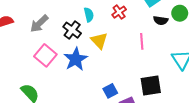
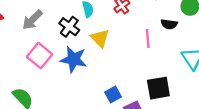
black semicircle: (161, 20) -> (169, 24), moved
blue star: (76, 59) -> (74, 59), turned -30

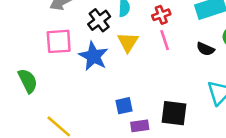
pink line: (148, 39) -> (165, 40), moved, turned -30
pink square: (40, 56) -> (59, 41), turned 30

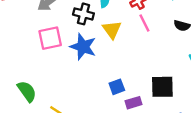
black cross: (99, 20) -> (83, 14), turned -30
green semicircle: (28, 81) -> (27, 91), moved

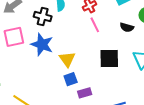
yellow triangle: (112, 30) -> (67, 59), moved
black square: (162, 87) -> (109, 59), moved

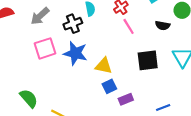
black cross: (43, 17) -> (73, 24), turned -30
yellow triangle: (67, 59) -> (104, 66), turned -36

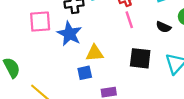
yellow triangle: (104, 66) -> (95, 53), turned -30
blue square: (109, 86) -> (85, 73), moved

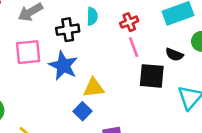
black square: (140, 58) -> (152, 76), moved
blue square: (85, 73) -> (83, 111), turned -32

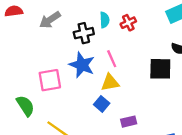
red cross: (129, 22) -> (128, 23), moved
pink line: (134, 47) -> (112, 59), moved
pink square: (28, 52) -> (50, 80), moved

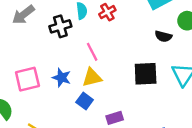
blue star: (82, 65) -> (62, 78), moved, size x0.7
black square: (160, 69) -> (146, 74), moved

